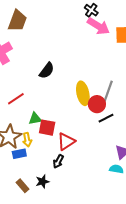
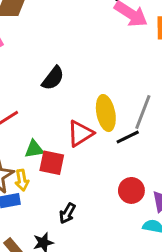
red circle: (97, 104) -> (131, 190), moved
black line: (106, 118) -> (128, 137), moved
red triangle: (66, 141) -> (80, 133), moved

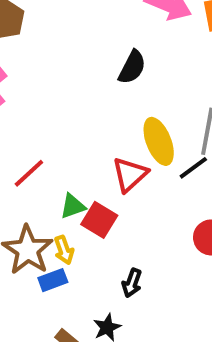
black semicircle: (53, 78) -> (132, 67), moved
red square: (52, 163) -> (99, 220), turned 30

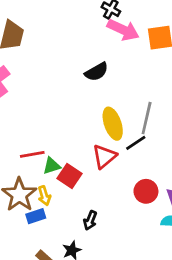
black semicircle: (132, 67) -> (97, 72), turned 30
red line: (29, 173) -> (32, 154), moved, turned 30
red triangle: (130, 174) -> (104, 156), moved

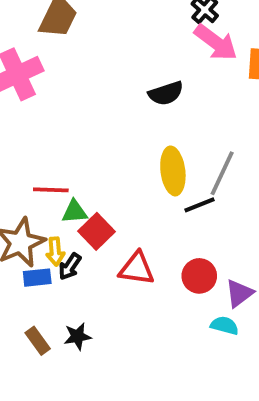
red triangle: (104, 156) -> (137, 268), moved, turned 36
black arrow: (90, 220) -> (70, 267), moved

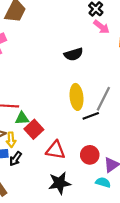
pink arrow: (216, 42) -> (101, 27), size x0.7
black arrow: (70, 267) -> (15, 159), moved
black star: (77, 336) -> (60, 183), moved, size x1.5

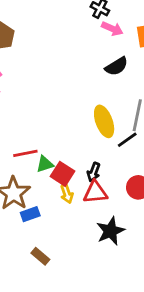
black semicircle: (74, 54) -> (116, 66), moved
yellow arrow: (11, 140) -> (67, 194), moved
black arrow: (15, 159) -> (94, 172), moved

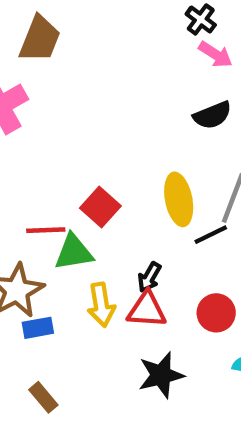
green triangle: (45, 164) -> (74, 252), size x1.4
red square: (63, 174) -> (100, 207), moved
yellow arrow: (67, 194) -> (101, 305), size x1.4

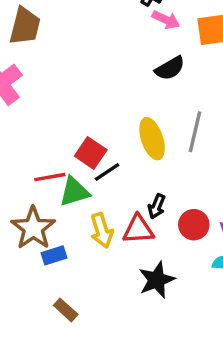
black line: (211, 235) -> (107, 172), moved
black arrow: (149, 277) -> (157, 206), moved

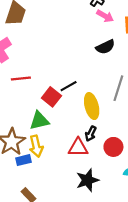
yellow ellipse: (152, 139) -> (92, 106), moved
black line: (107, 172) -> (69, 86), moved
red line: (50, 177) -> (21, 78), moved
yellow arrow: (102, 230) -> (36, 146), moved

